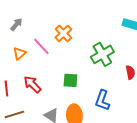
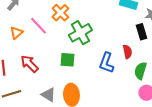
green cross: (102, 54) -> (80, 33), moved
blue L-shape: (102, 100) -> (106, 63), moved

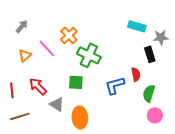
green cross: (80, 33) -> (89, 55), turned -35
blue L-shape: (106, 63) -> (115, 85), turned 55
gray triangle: (48, 95) -> (57, 104), moved

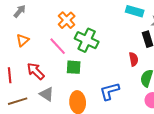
pink line: (47, 48) -> (58, 46), moved
blue L-shape: (115, 85) -> (110, 91), moved
gray triangle: (57, 104) -> (47, 94), moved

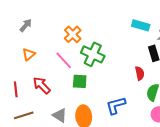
gray triangle: (47, 94) -> (60, 115), moved

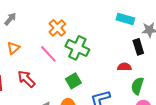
red semicircle: (140, 73) -> (124, 67), turned -80
green square: (80, 81) -> (73, 81), moved, turned -35

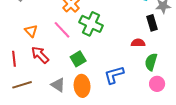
orange triangle: (13, 48) -> (31, 31), moved, turned -32
green square: (73, 81) -> (78, 59), moved

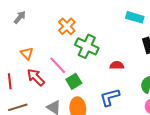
pink line: (62, 30) -> (58, 65), moved
red semicircle: (138, 43) -> (117, 65), moved

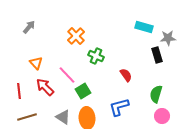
green cross: (87, 46) -> (96, 56), size x0.7
red semicircle: (117, 65) -> (126, 75), turned 56

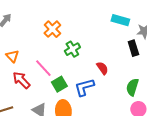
green cross: (96, 56) -> (72, 49), turned 35
blue L-shape: (119, 107) -> (84, 87), moved

